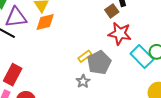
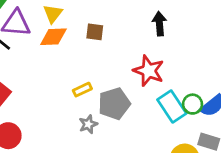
brown square: (112, 11) -> (95, 32), moved, turned 32
yellow rectangle: (85, 56) -> (82, 90), moved

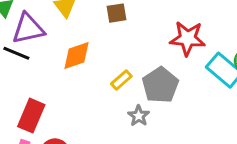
orange diamond: (53, 37) -> (77, 56), moved

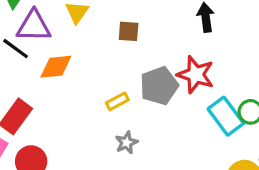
orange diamond: (77, 56) -> (56, 67), moved
gray pentagon: (160, 85) -> (159, 86), moved

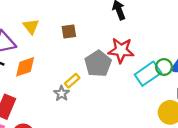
cyan rectangle: (226, 116) -> (148, 74), turned -75
gray star: (126, 143) -> (62, 93), moved

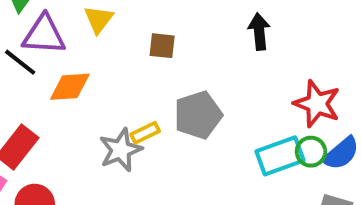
red star: (121, 50) -> (317, 104), moved
gray star: (62, 93) -> (121, 150), size x1.5

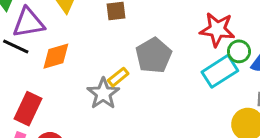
red star: (317, 104) -> (217, 29), moved
green circle: (311, 152) -> (239, 51), moved

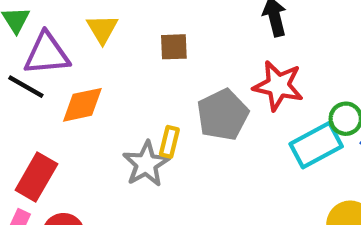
red star: (217, 29) -> (278, 86), moved
yellow rectangle: (118, 77) -> (169, 142), turned -42

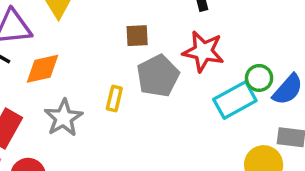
brown square: (174, 47) -> (137, 36), moved
gray star: (146, 164) -> (64, 118), moved

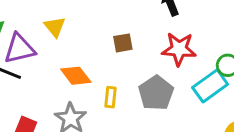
orange diamond: (42, 69) -> (76, 76), moved, turned 72
gray pentagon: (158, 76) -> (156, 93), moved

